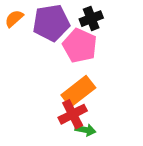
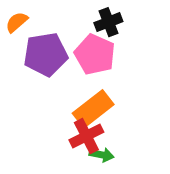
purple pentagon: (51, 23) -> (46, 54), moved

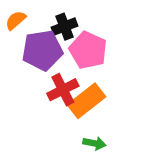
black cross: (108, 22) -> (64, 27), moved
red cross: (86, 136) -> (63, 90), moved

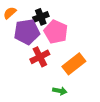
orange rectangle: (87, 101) -> (74, 64), moved

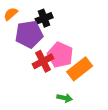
pink pentagon: (56, 32) -> (60, 55), moved

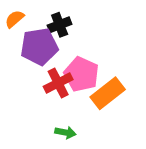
green arrow: (65, 98) -> (65, 132), moved

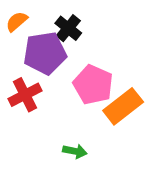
black cross: (60, 25) -> (68, 28), turned -30
red cross: (58, 83) -> (25, 95), moved

